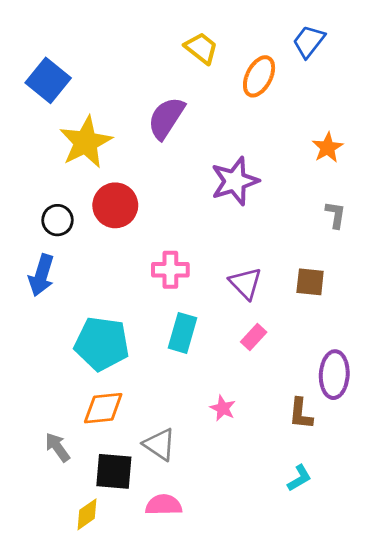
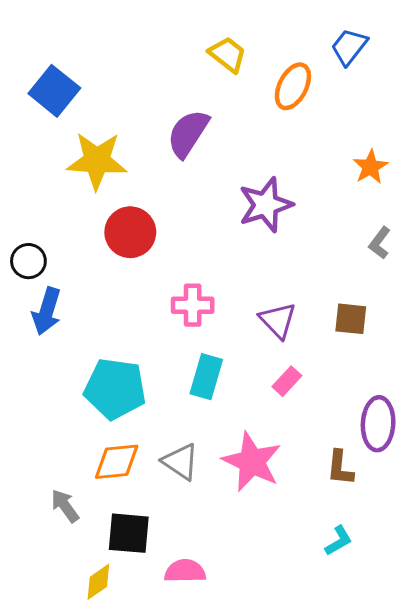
yellow star: (86, 142) -> (97, 161), turned 30
gray L-shape: (336, 215) -> (380, 243), turned -152
black circle: (58, 220) -> (28, 261), moved
pink star: (223, 408) -> (252, 462), size x2.0
gray triangle: (160, 444) -> (180, 462), moved

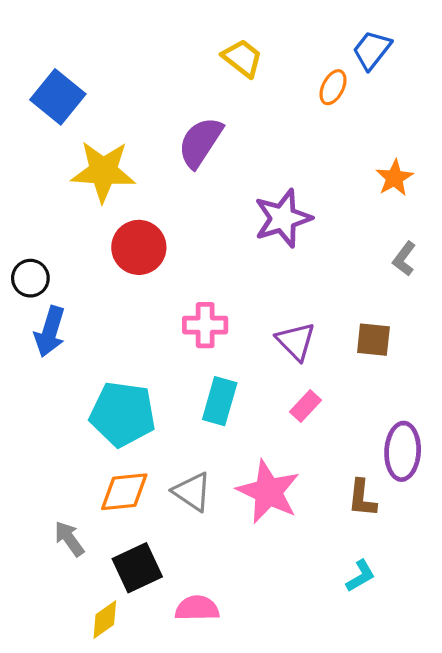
orange ellipse: (293, 86) -> (333, 87), moved, size x0.7
black square: (129, 533) -> (137, 568), turned -30

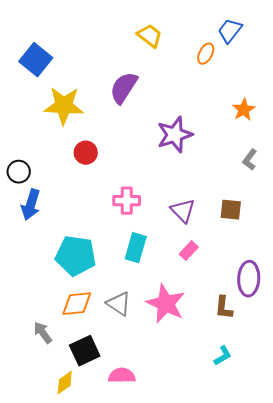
red circle: (139, 247) -> (86, 153), size x0.7

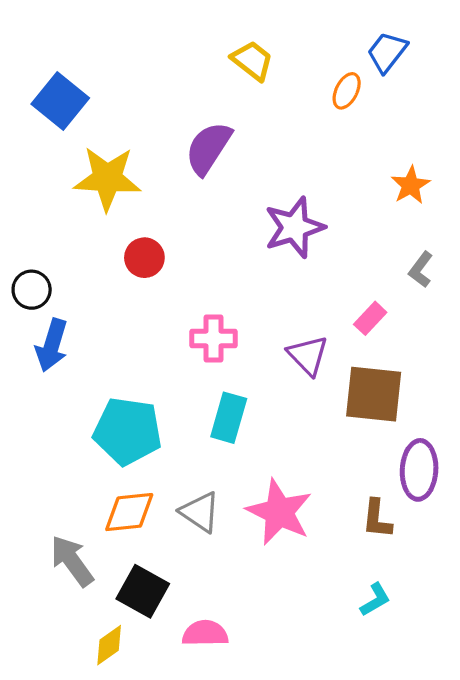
brown square: (231, 210) -> (374, 394), moved, size x1.6
pink rectangle: (189, 251) -> (370, 318), moved
gray arrow: (43, 333) -> (72, 561), size x1.4
black square: (85, 351) -> (143, 591), turned -36

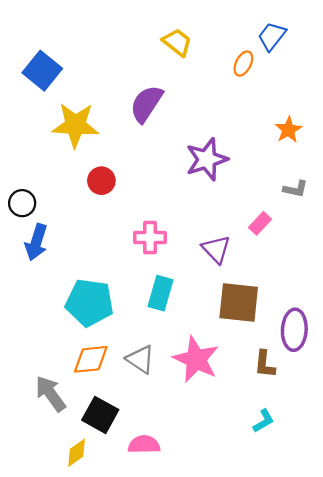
gray L-shape: (421, 269) -> (295, 189), turned -115
brown square: (374, 394) -> (239, 303), moved

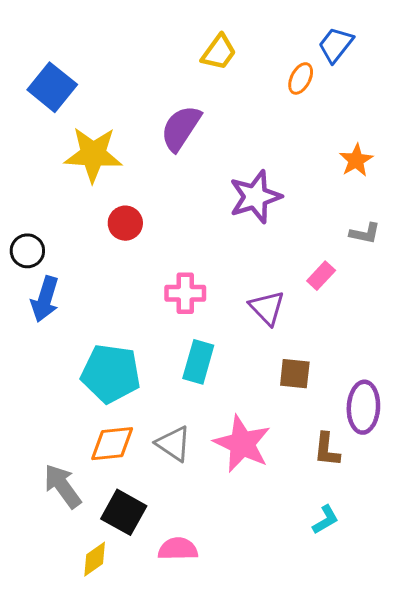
yellow trapezoid: (177, 42) -> (219, 52), turned 88
brown square: (239, 303) -> (295, 374), size x0.6

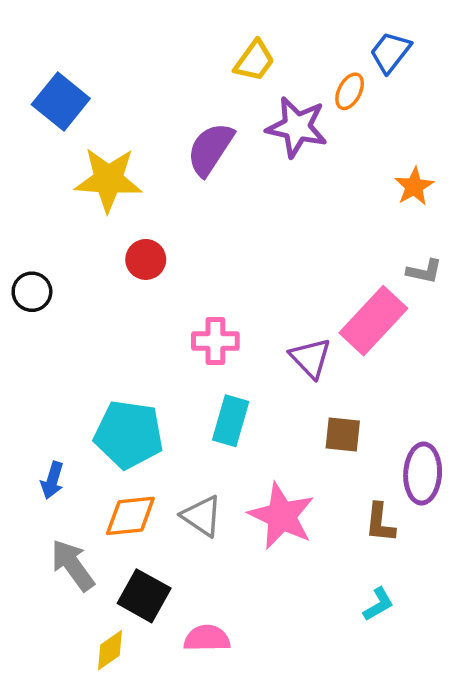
purple star: (255, 197) -> (297, 127), moved, turned 30
pink rectangle: (321, 276) -> (373, 321), size x2.0
blue arrow: (45, 299) -> (52, 480), moved, size x0.7

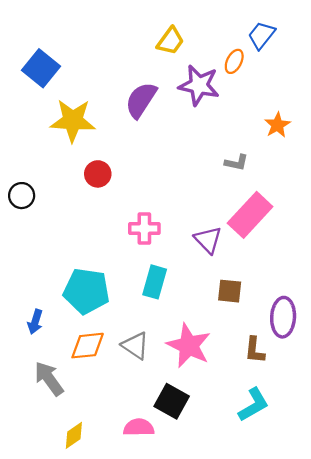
gray L-shape: (424, 271) -> (236, 163), moved
black square: (144, 596) -> (172, 401), moved
cyan L-shape: (378, 604) -> (254, 405), size x1.5

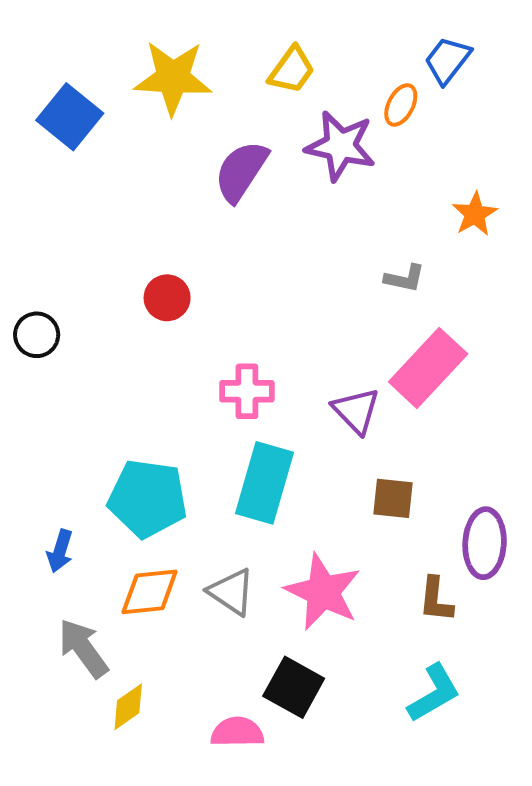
yellow star: (73, 121) -> (173, 78), moved
cyan rectangle: (155, 282) -> (264, 483), size x1.4
yellow diamond: (74, 435) -> (128, 707), moved

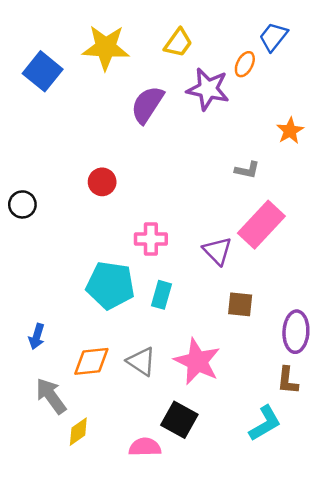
cyan rectangle: (264, 483) -> (162, 295), size x0.6
cyan pentagon: (148, 498) -> (110, 285), moved
brown L-shape: (436, 600) -> (288, 380), moved

